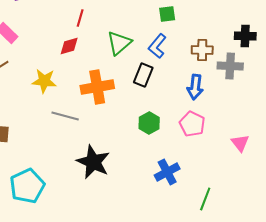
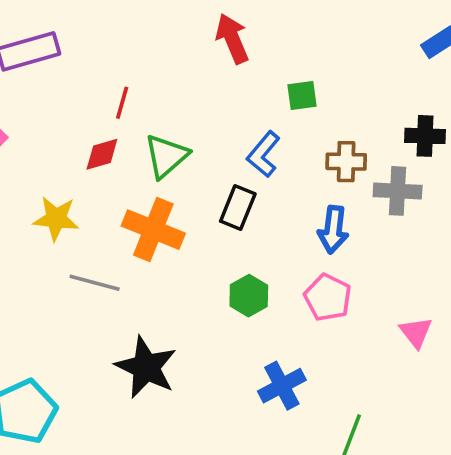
green square: (167, 14) -> (302, 96), moved
green triangle: (119, 43) -> (166, 156), moved
orange cross: (97, 87) -> (153, 230), turned 32

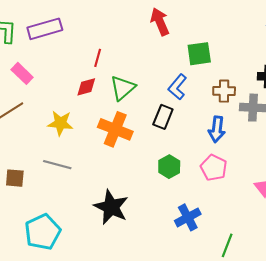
green square: (302, 96) -> (199, 54), size x1.4
gray line: (95, 283) -> (57, 165), moved

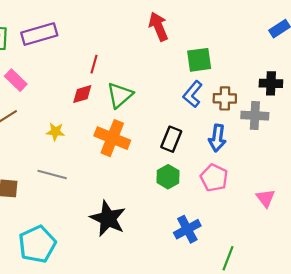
blue L-shape: (177, 87) -> (193, 94), moved
black rectangle: (163, 117) -> (171, 139), moved
yellow star: (60, 123) -> (55, 132), size x0.7

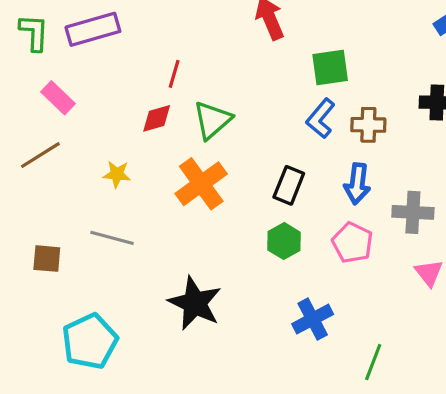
gray cross: (255, 116) -> (413, 212), moved
orange cross: (112, 138) -> (201, 184), turned 32

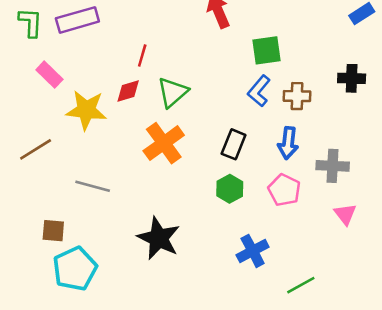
brown line: (40, 155) -> (36, 149), moved
yellow star: (117, 174) -> (86, 110), moved, size x1.8
brown square: (47, 259) -> (53, 231), moved
green line: (373, 362) -> (301, 285), turned 40

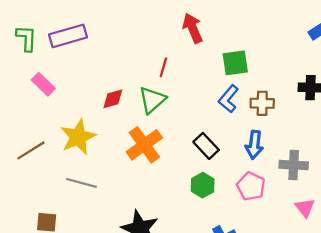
red line: (142, 55) -> (163, 67), moved
yellow star: (86, 110) -> (78, 137), moved, turned -30
black rectangle: (234, 144) -> (206, 146), turned -65

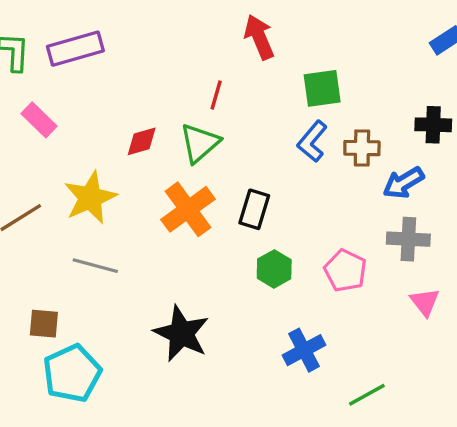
blue arrow: (254, 145) -> (403, 183), moved, turned 52
black rectangle: (206, 146) -> (254, 209), moved, turned 60

